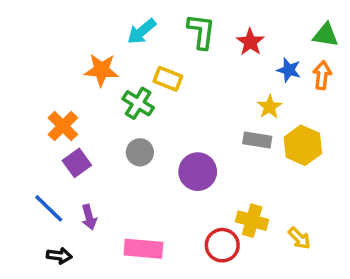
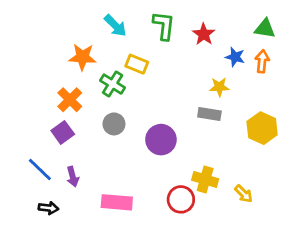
cyan arrow: (142, 31) -> (115, 26), turned -95
yellow star: (270, 107) -> (219, 87), turned 30
orange cross: (63, 126) -> (70, 100), moved
yellow hexagon: (303, 145) -> (262, 128), moved

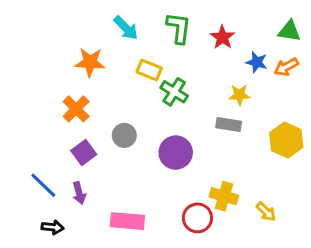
orange arrow: (262, 61) -> (286, 67), turned -125
green cross: (113, 84) -> (174, 92), moved
purple square: (63, 132) -> (84, 153), moved

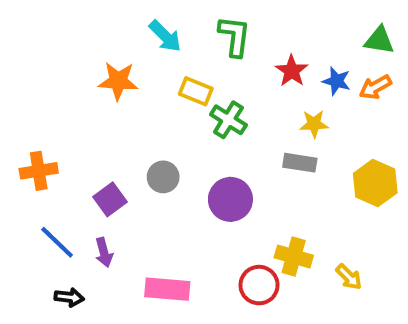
red star: (222, 37) -> (292, 71), moved
orange cross: (76, 109) -> (39, 171), moved, turned 36

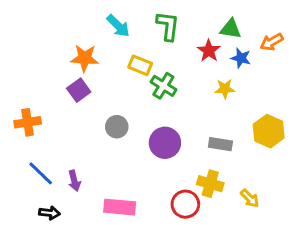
green triangle: (379, 40) -> (231, 29), moved
orange arrow: (375, 87) -> (272, 42), moved
gray rectangle: (300, 163) -> (220, 144), moved
purple square: (110, 199) -> (79, 90), moved

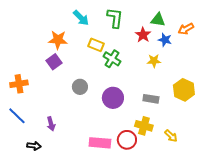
blue line: (41, 173) -> (17, 116), moved
pink rectangle: (120, 207) -> (100, 143), moved

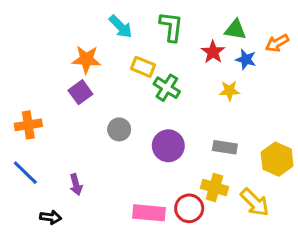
yellow hexagon: (184, 90) -> (277, 159), moved
yellow arrow: (171, 136) -> (255, 202), size x1.5

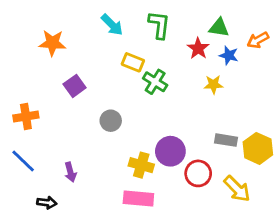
orange star: (86, 59) -> (52, 43), moved
purple circle: (168, 146) -> (170, 151), moved
gray rectangle: (225, 147) -> (226, 140), moved
yellow cross: (214, 187) -> (141, 165), moved
red circle: (189, 208) -> (198, 173), moved

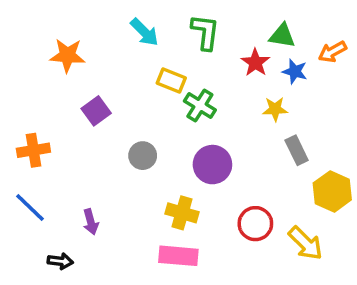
gray rectangle: (226, 140) -> (297, 150), moved, turned 55
purple circle: (170, 151) -> (212, 165), moved

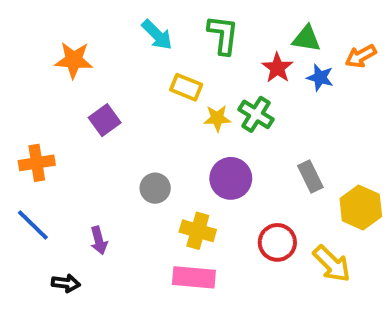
green cross: (200, 105) -> (256, 114), moved
yellow star: (275, 109) -> (217, 118), moved
gray rectangle: (297, 150) -> (310, 176), moved
gray circle: (143, 156) -> (155, 188), moved

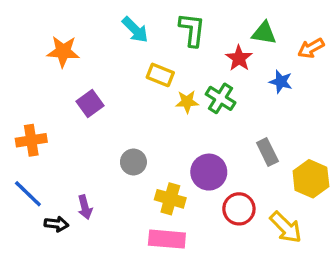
blue star: (320, 78) -> (281, 82), moved
purple circle: (231, 178) -> (209, 172), moved
black arrow: (66, 283) -> (56, 224), moved

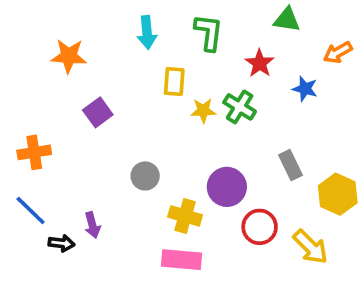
cyan arrow: (135, 30) -> (147, 32), turned 40
green triangle: (264, 33) -> (287, 20), moved
yellow rectangle: (160, 75) -> (174, 81), turned 72

